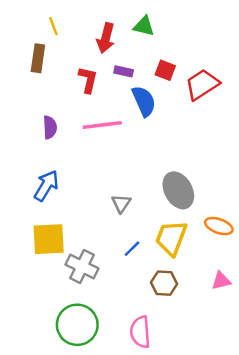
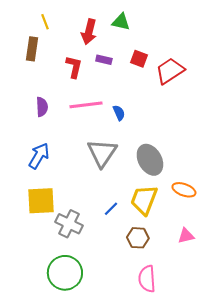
blue semicircle: (144, 101) -> (119, 113), moved, size x0.6
gray triangle: (121, 203) -> (102, 153), moved, size x1.8
pink semicircle: (140, 332) -> (147, 279), moved

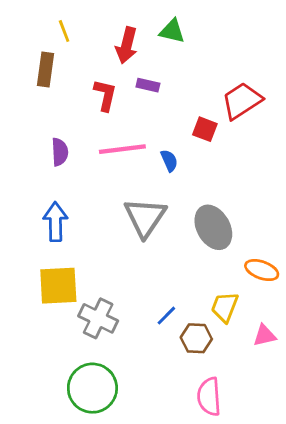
red square: (139, 59) -> (205, 129), moved
blue arrow: (39, 156) -> (55, 222), turned -32
yellow trapezoid: (144, 200) -> (225, 307), moved, size x0.7
blue line: (111, 209) -> (166, 316), moved

